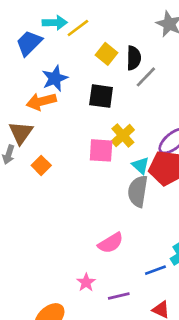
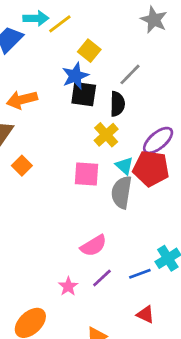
black semicircle: (134, 58) -> (117, 104), moved
blue star: (55, 78) -> (75, 76), moved
pink square: (101, 150) -> (86, 174), moved
purple line: (119, 296) -> (102, 278), moved, turned -30

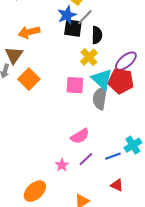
gray line: (130, 74) -> (85, 17), moved
orange square: (22, 166) -> (29, 79), size x1.5
cyan triangle: (124, 166) -> (102, 79), size x1.6

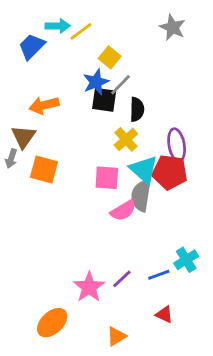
purple ellipse: (126, 61) -> (177, 145), turned -60
orange square: (29, 79) -> (44, 170), turned -30
pink semicircle: (80, 136) -> (123, 211), moved
pink star: (62, 165) -> (89, 287), size x1.6

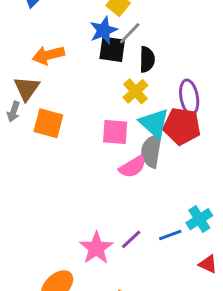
red triangle: (164, 314) -> (208, 264), moved

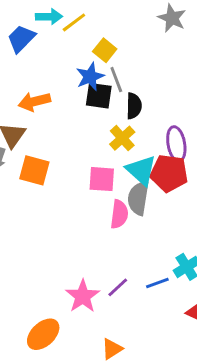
gray line: (130, 33) -> (116, 80), turned -65
pink semicircle: (133, 167) -> (119, 214), turned -52

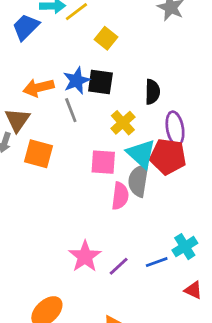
blue star: (90, 77) -> (76, 81), moved
gray line: (116, 80) -> (71, 110), moved
black semicircle: (134, 106) -> (152, 92), moved
pink star: (83, 296) -> (85, 256), moved

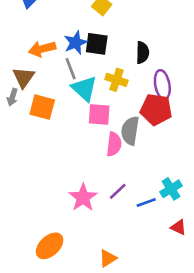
yellow cross: (123, 123) -> (116, 80), turned -30
cyan triangle: (141, 154) -> (84, 88), moved
purple line: (119, 266) -> (118, 191), moved

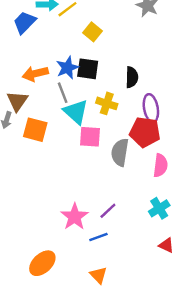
pink semicircle: (114, 144) -> (160, 165), moved
blue line: (146, 202) -> (98, 237), moved
orange triangle: (108, 258) -> (98, 275), turned -42

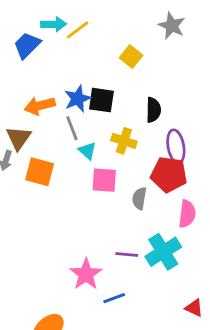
yellow square: (92, 32) -> (131, 57), moved
cyan triangle: (76, 112) -> (87, 151), size x0.6
gray semicircle: (120, 152) -> (139, 198), size x0.7
cyan cross: (159, 208) -> (163, 252), moved, size x1.4
purple line: (108, 211) -> (127, 255), moved, turned 48

